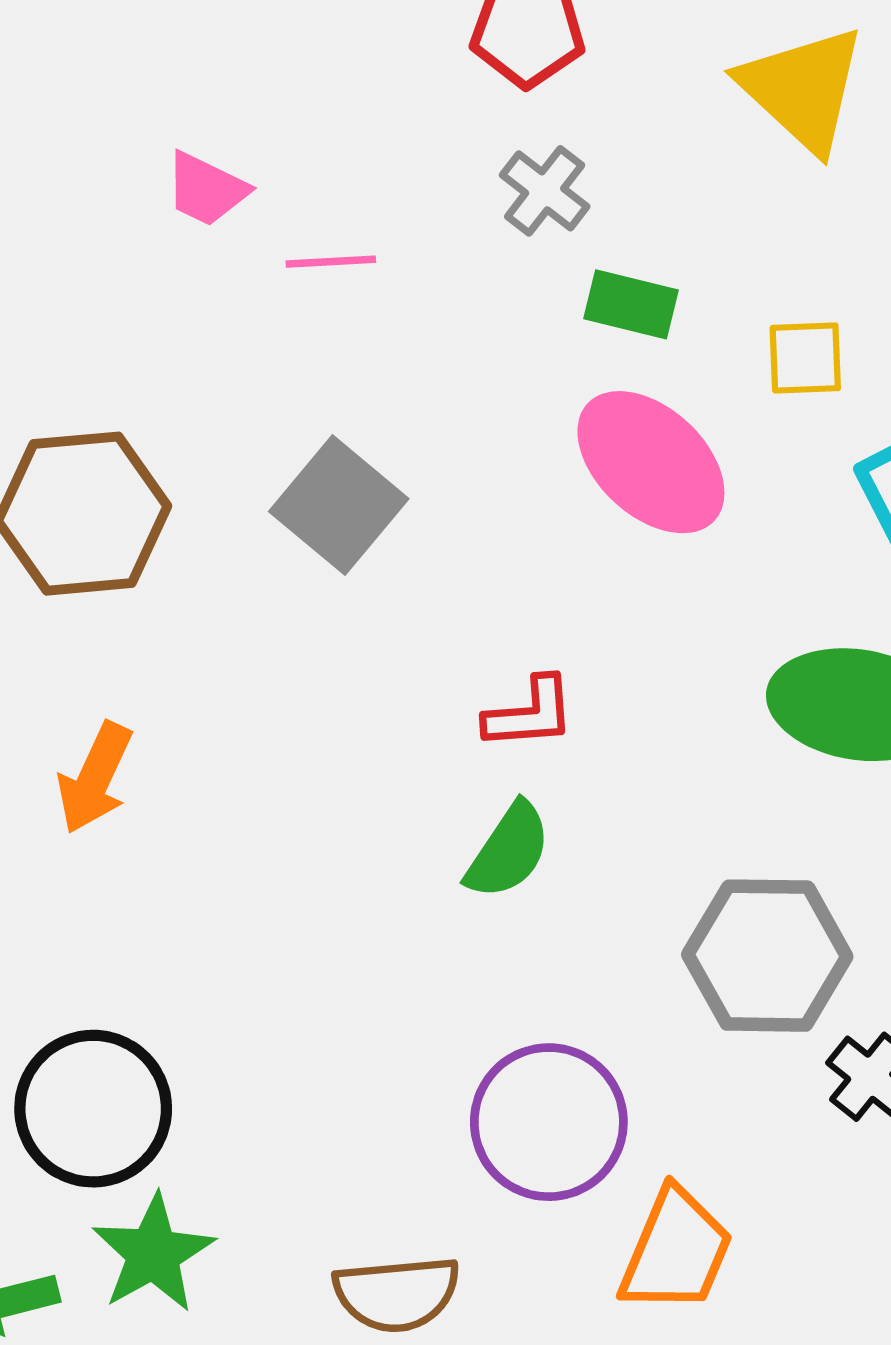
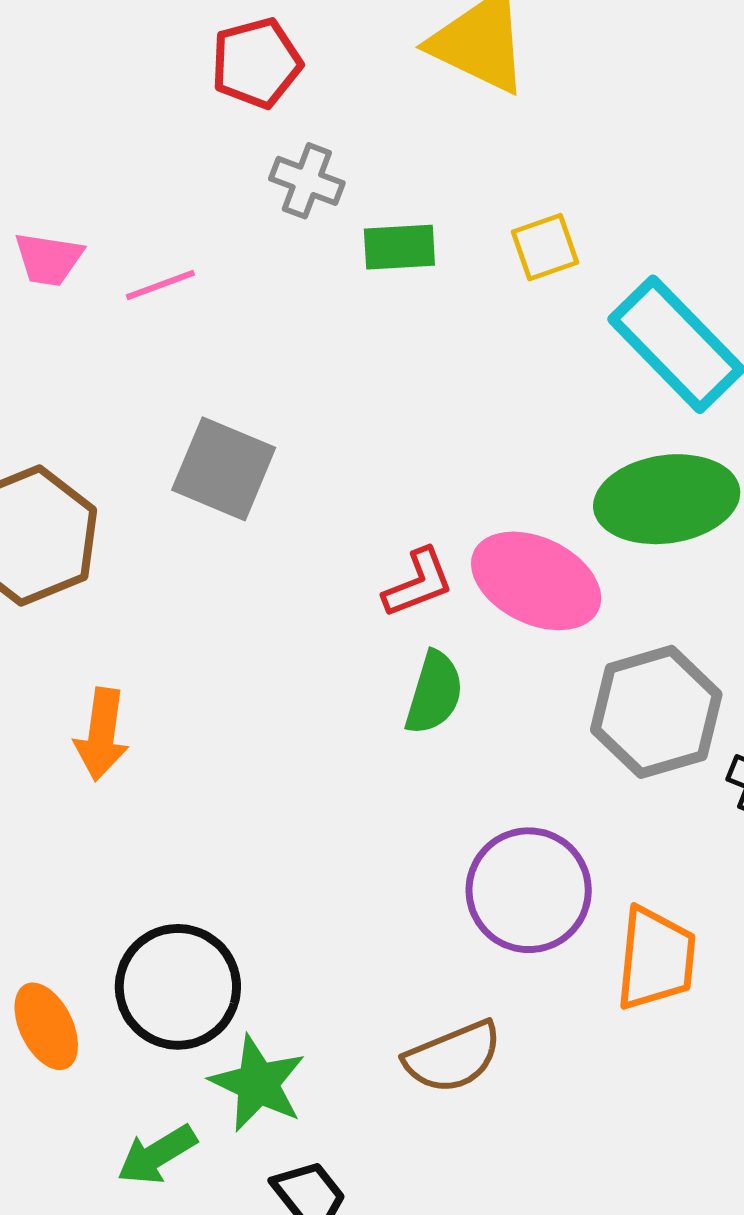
pink ellipse: (651, 462) -> (536, 581), moved

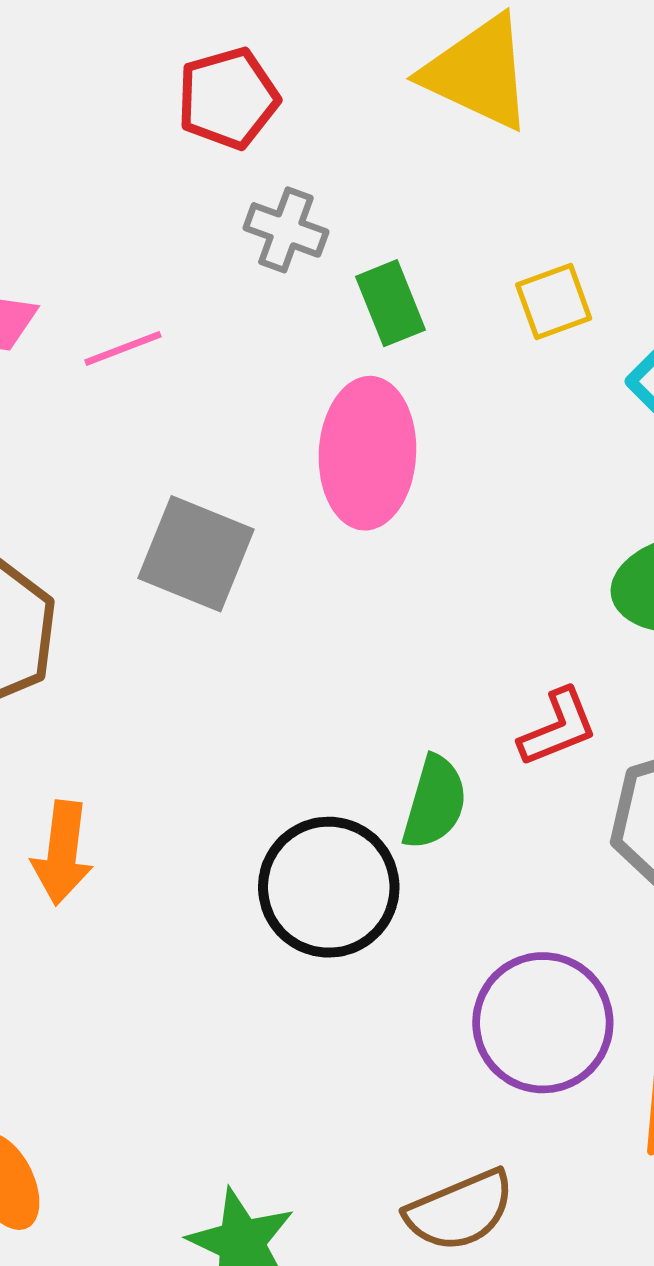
green rectangle: (399, 247) -> (391, 303), turned 72
pink ellipse: (536, 581) -> (367, 453), moved, turned 68
red L-shape: (418, 583) -> (558, 728), moved
black circle: (178, 987) -> (329, 887), moved

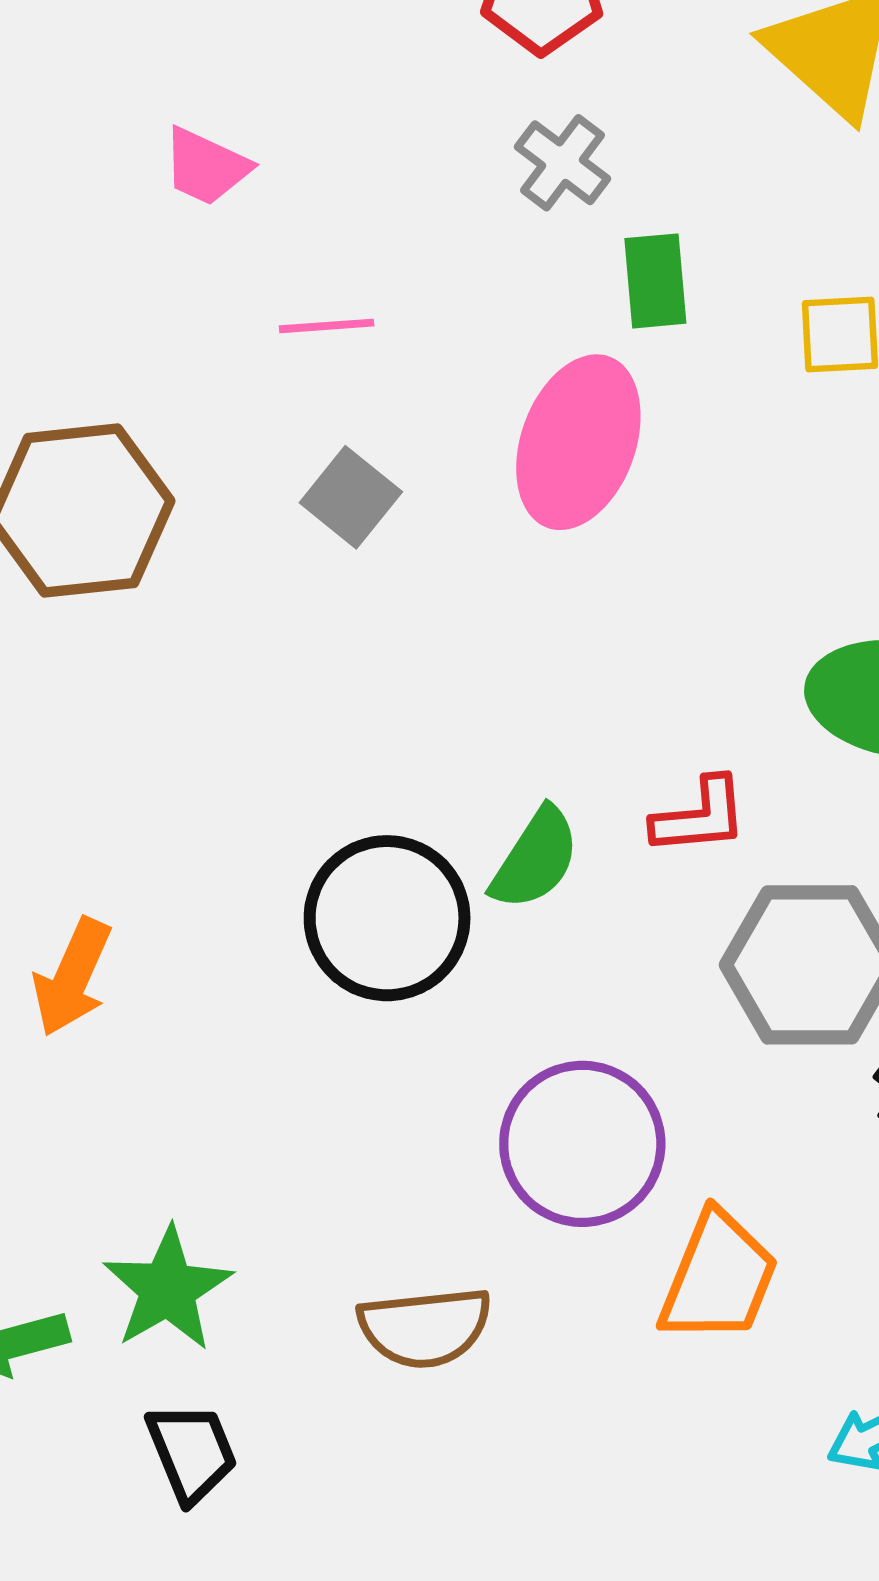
pink line: (123, 348) -> (327, 326), moved
gray square: (196, 554) -> (351, 497), size x0.7
orange arrow: (62, 853) -> (72, 977), moved

